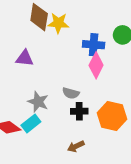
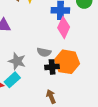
orange hexagon: (112, 116) -> (67, 62), moved
brown arrow: (76, 146) -> (51, 96), turned 96

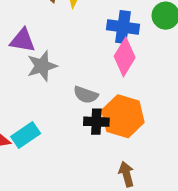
gray star: (17, 61) -> (42, 66), moved, turned 30
brown arrow: (51, 96) -> (126, 174), moved

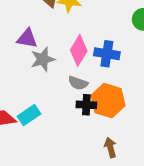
blue cross: (123, 27) -> (107, 54), moved
pink diamond: (125, 57) -> (79, 50), moved

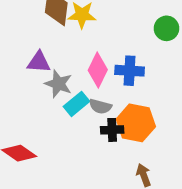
gray star: (43, 59) -> (58, 84), turned -30
cyan rectangle: (29, 115) -> (76, 104), moved

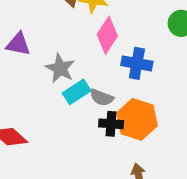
purple triangle: (39, 62) -> (18, 44), moved
pink diamond: (98, 70) -> (107, 35), moved

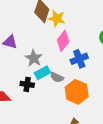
blue cross: (137, 63) -> (79, 59), turned -36
black cross: (111, 124) -> (27, 84), moved

